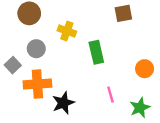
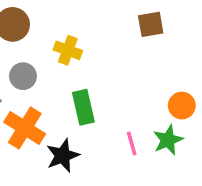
green rectangle: (96, 52) -> (83, 107), moved
orange cross: (37, 84) -> (25, 128), turned 36
green star: (140, 108) -> (168, 140), moved

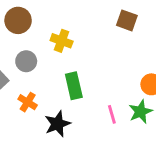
brown square: (151, 24) -> (127, 20), turned 30
orange cross: (25, 128) -> (28, 102), size x0.6

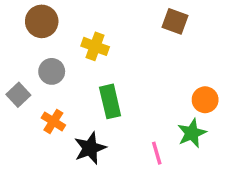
pink line: (112, 114) -> (157, 153), moved

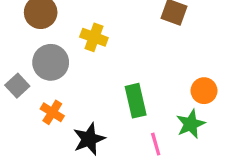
gray circle: (52, 71) -> (51, 62), size x1.4
green rectangle: (110, 101) -> (136, 101), moved

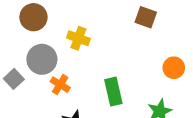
orange circle: (204, 91) -> (174, 68), moved
orange cross: (52, 112) -> (60, 85), moved

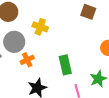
orange cross: (60, 85) -> (27, 60), turned 32

